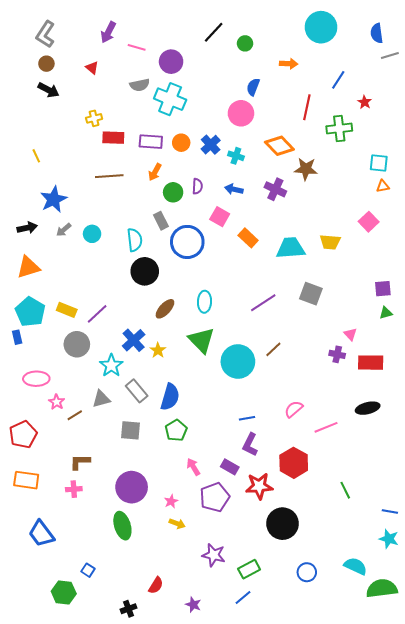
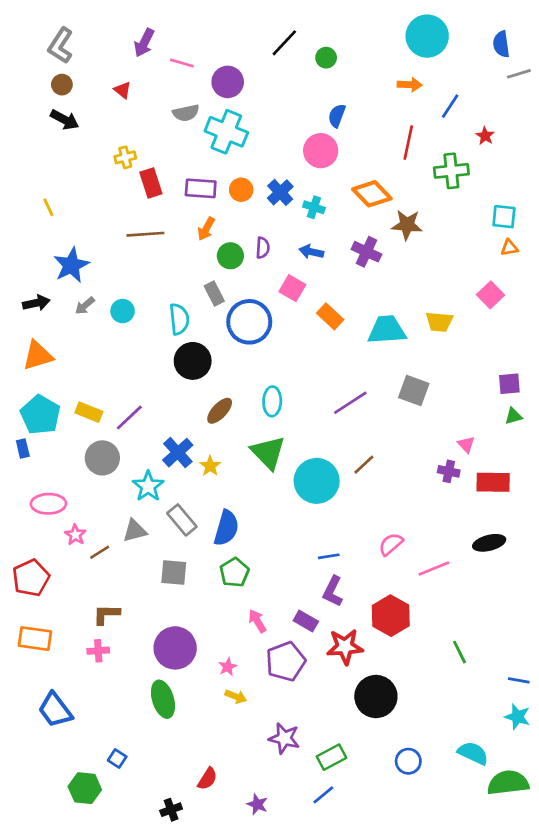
orange arrow: (289, 64) -> (410, 85), moved
red rectangle: (113, 138) -> (151, 183), turned 70

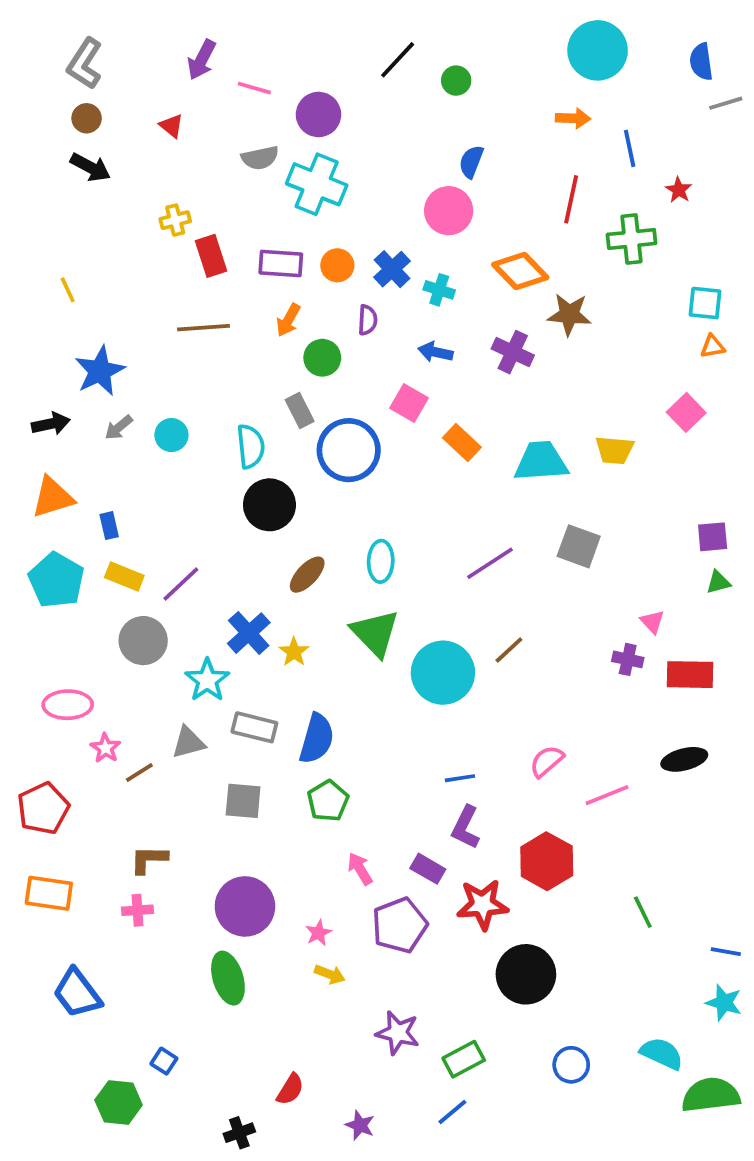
blue line: (450, 106) -> (630, 148), turned -45
purple semicircle: (263, 248) -> (368, 320), moved
blue rectangle: (23, 449) -> (109, 526), moved
gray rectangle: (182, 520) -> (254, 727), turned -36

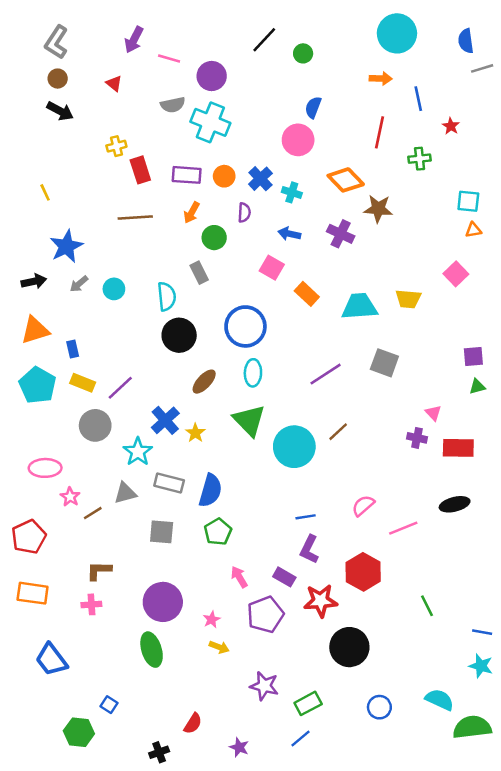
green cross: (631, 239) -> (420, 159), size x0.7
blue circle: (349, 450) -> (245, 326), moved

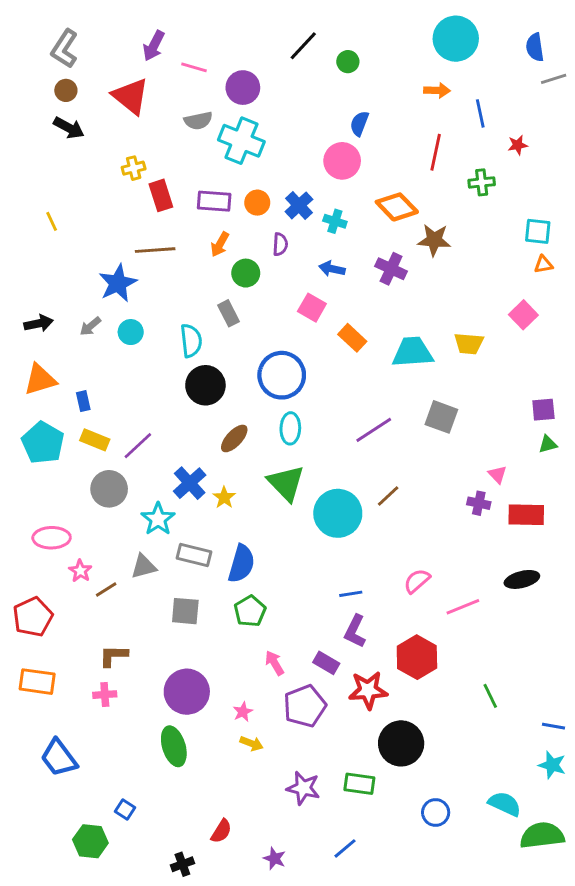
red triangle: (114, 84) -> (131, 96), size x2.0
red star: (451, 126) -> (518, 145), turned 30
blue star: (66, 246) -> (118, 283), moved
green rectangle: (308, 703) -> (359, 784), moved, turned 36

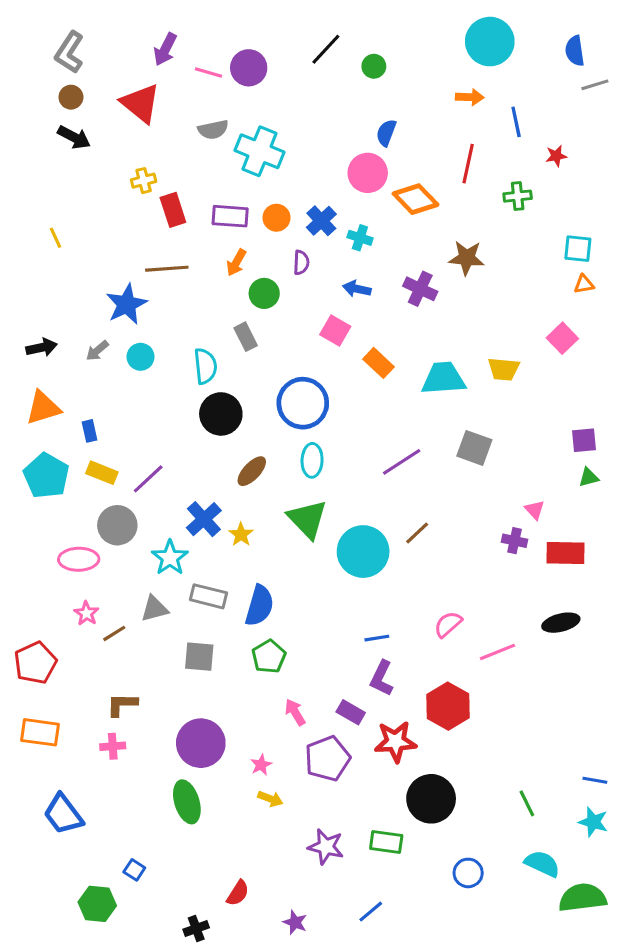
purple circle: (243, 88) -> (249, 68), moved
orange diamond: (397, 207) -> (416, 199), moved
pink ellipse: (52, 538) -> (79, 559), moved
green line: (490, 696) -> (527, 803), moved

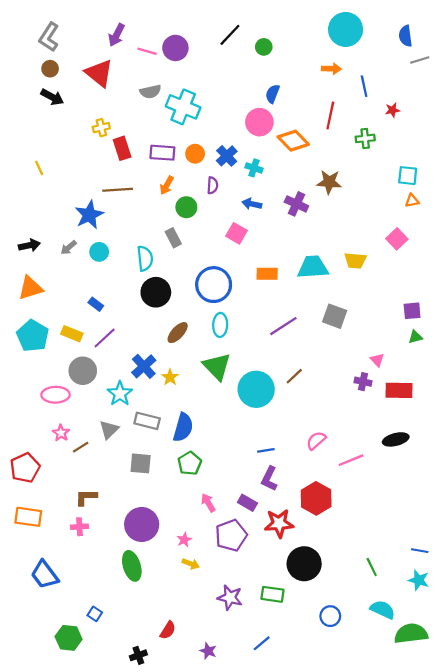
orange rectangle: (378, 363) -> (267, 274), moved, turned -42
blue rectangle: (90, 431) -> (96, 304), moved, turned -40
gray triangle: (154, 609) -> (109, 430), turned -30

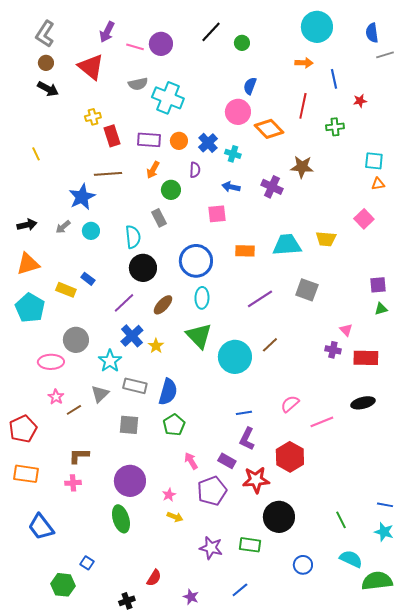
pink square: (237, 233) -> (217, 214), turned -36
yellow rectangle: (72, 334) -> (66, 290), moved
purple line: (105, 338) -> (124, 303), moved

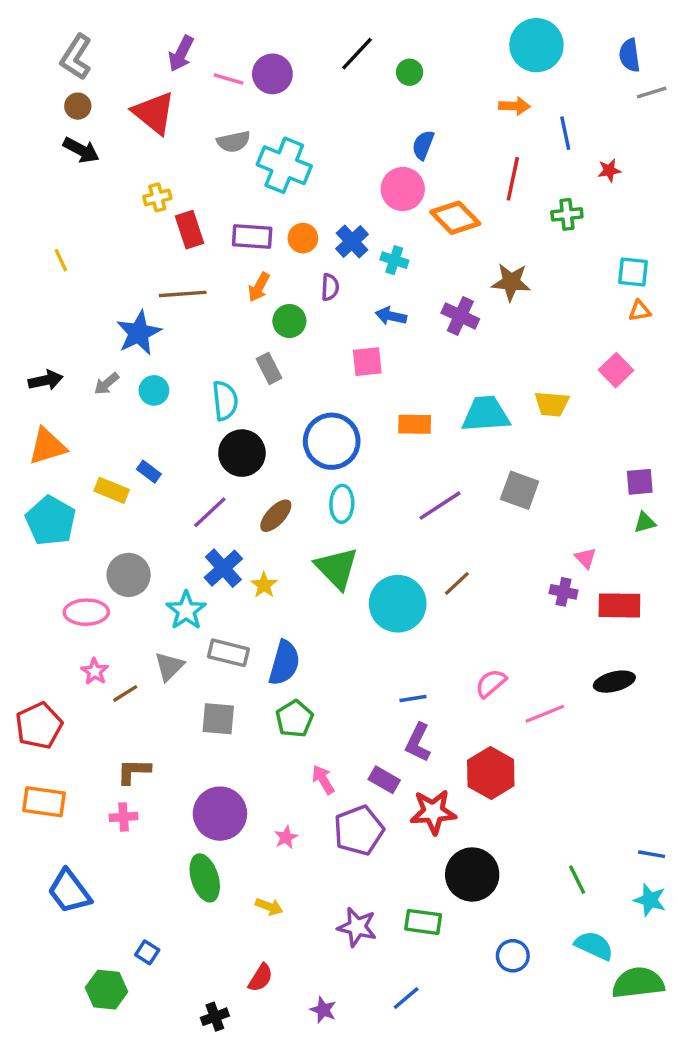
yellow arrow: (175, 517) -> (269, 907), moved

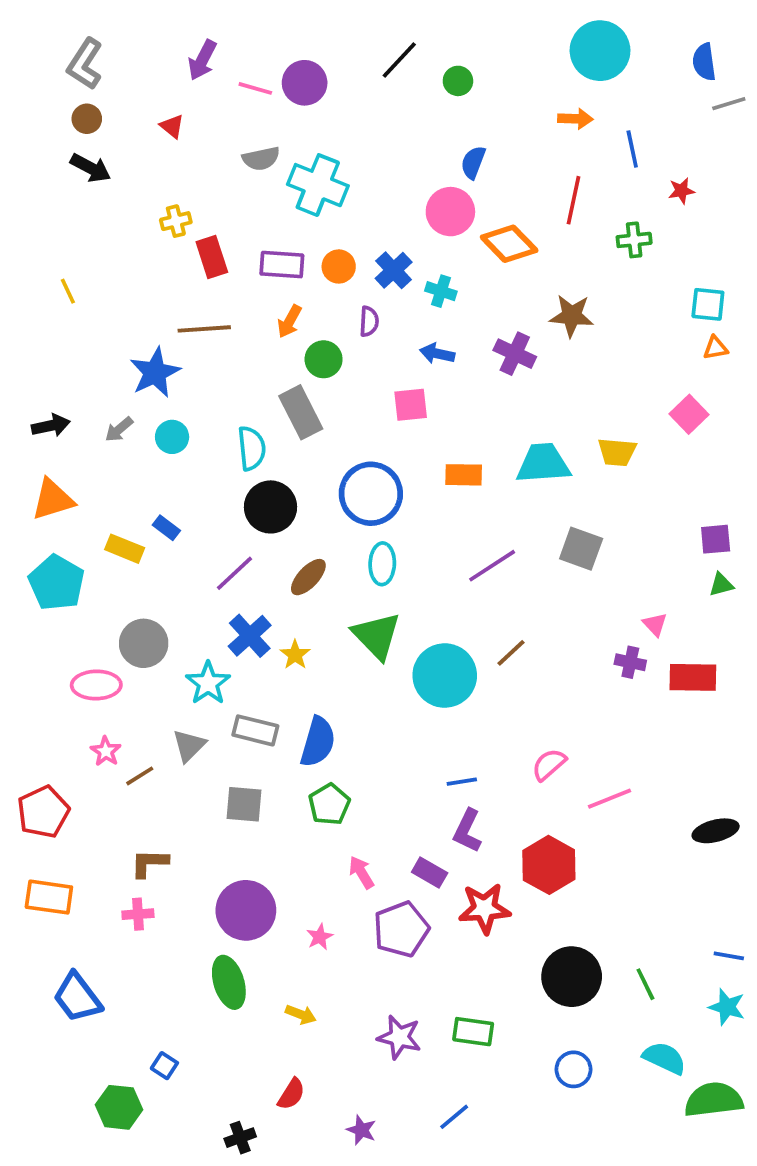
red triangle: (154, 113) -> (172, 126), size x0.5
gray rectangle: (269, 368) -> (301, 412), size x1.5
black ellipse: (614, 682) -> (716, 831), moved
black circle: (472, 875) -> (572, 977), moved

